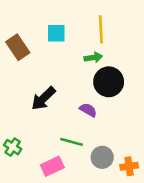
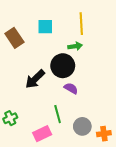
black circle: (109, 82) -> (63, 66), moved
green line: (72, 142) -> (58, 114), turned 60
green cross: (13, 147) -> (10, 118), turned 32

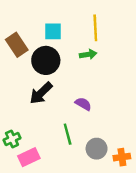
black circle: (63, 66) -> (46, 60), moved
pink rectangle: (42, 134) -> (29, 157), moved

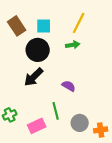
yellow line: (95, 28) -> (79, 23), turned 30
brown rectangle: (17, 45) -> (17, 26), moved
pink rectangle: (29, 157) -> (37, 126), moved

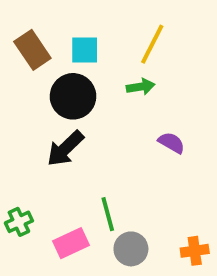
purple semicircle: (69, 86) -> (171, 143), moved
gray circle: (80, 123) -> (131, 249), moved

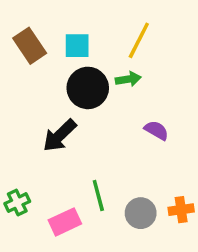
black circle: (73, 96) -> (88, 88), moved
gray circle: (131, 249) -> (141, 213), moved
orange cross: (195, 251) -> (181, 210), moved

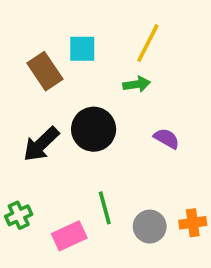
brown rectangle: (30, 46) -> (45, 71), moved
black circle: (88, 88) -> (94, 129), moved
black arrow: (60, 136) -> (41, 144), moved

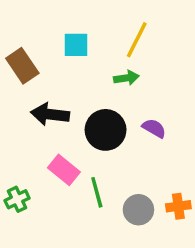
brown rectangle: (45, 71) -> (22, 66), moved
black circle: (94, 129) -> (106, 130), moved
black arrow: (41, 144) -> (50, 114), moved, turned 51
pink rectangle: (69, 236) -> (64, 170), moved, turned 64

